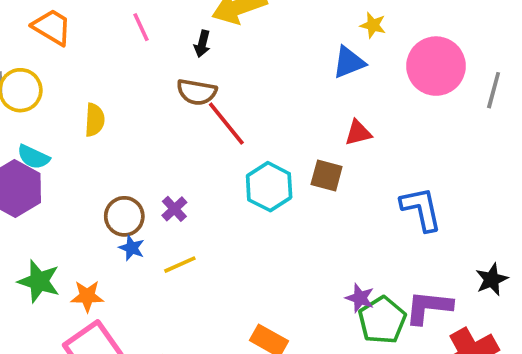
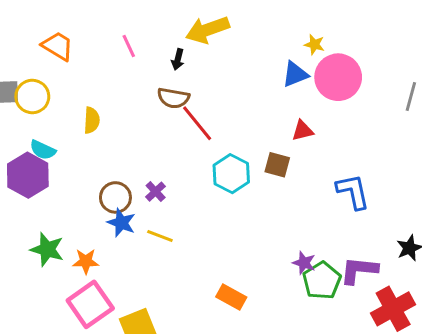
pink circle: (436, 66) -> (338, 77), moved
blue star: (132, 248) -> (121, 223), size x1.4
yellow line: (180, 265) -> (160, 236), turned 45

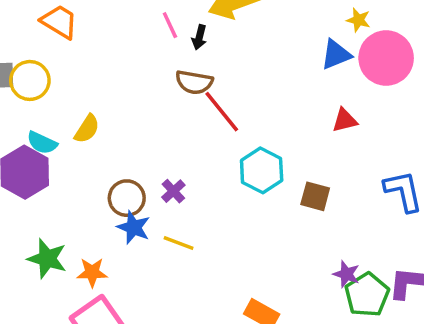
pink line: (129, 46) -> (170, 25), moved
yellow semicircle: (92, 120) -> (87, 129), moved, turned 30
brown square: (277, 165) -> (315, 196), moved

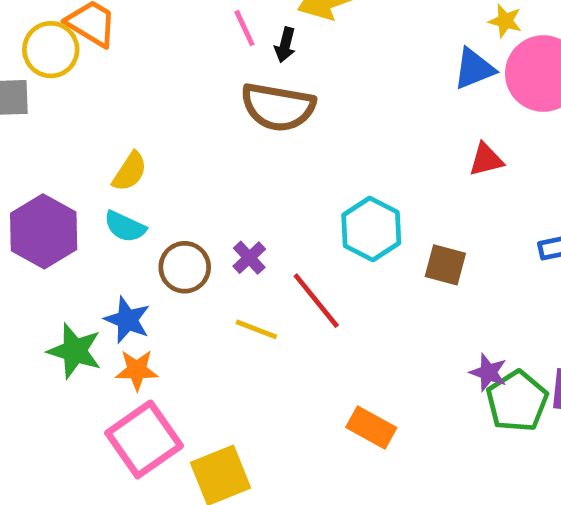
yellow circle: (30, 80) -> (51, 50), moved
brown semicircle: (194, 82) -> (278, 107), size x1.4
red line: (222, 112) -> (316, 301), moved
cyan semicircle: (42, 143) -> (125, 227), moved
blue star: (134, 227) -> (127, 320), moved

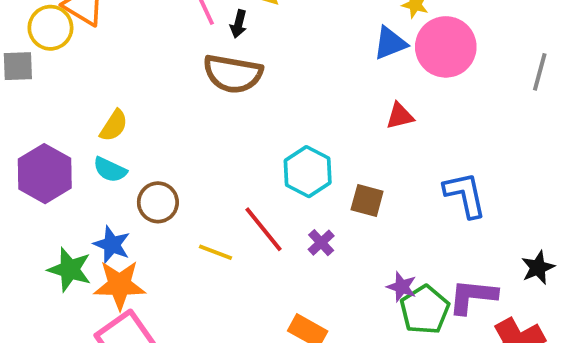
purple cross: (249, 258) -> (321, 243), moved
orange star: (137, 370) -> (120, 285), size x1.5

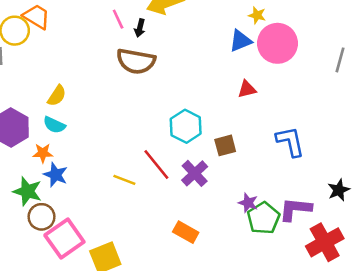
brown square: (367, 200) -> (225, 145), turned -30
brown circle: (158, 202) -> (41, 217), moved
purple cross: (321, 243) -> (195, 173), size x1.5
orange star: (120, 285) -> (43, 153), moved, size x0.6

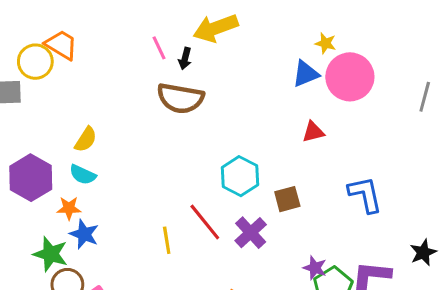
yellow line: (124, 180) -> (167, 240), turned 60

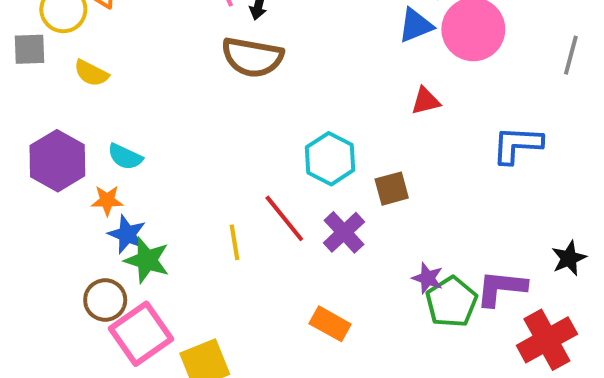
yellow semicircle: (86, 139) -> (91, 73), moved, turned 84
blue L-shape: (365, 194) -> (517, 145), moved, turned -75
green star: (51, 254) -> (147, 260), moved

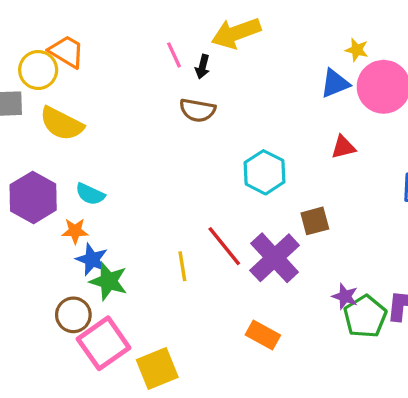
brown semicircle: (252, 57) -> (197, 110), size x0.7
yellow semicircle: (91, 73) -> (62, 124), size x1.5
cyan hexagon: (330, 159) -> (265, 172), moved
purple cross: (344, 232) -> (275, 258), size x1.4

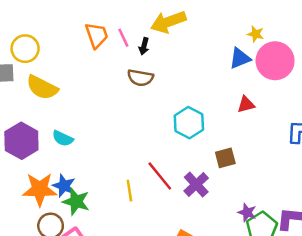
orange trapezoid: (67, 52) -> (97, 35), moved, turned 40
orange star: (75, 231) -> (40, 189), moved, size x1.8
purple cross: (275, 258) -> (196, 185), size x0.7

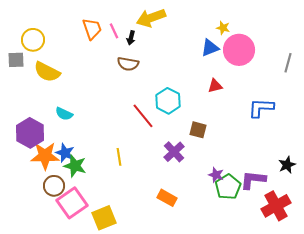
purple hexagon: (21, 141) -> (30, 133), moved
brown square: (225, 158) -> (198, 130), turned 30
red line: (160, 176) -> (143, 116), moved

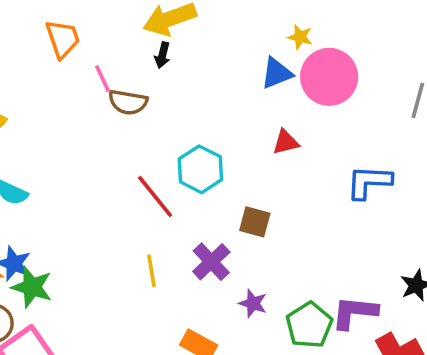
pink line: (114, 31) -> (103, 79), moved
black arrow: (131, 38) -> (162, 55), moved
yellow line: (119, 157) -> (151, 271), moved
purple star: (216, 175) -> (253, 303), moved

